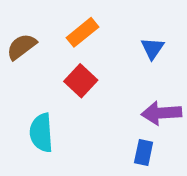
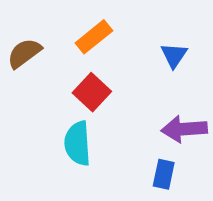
cyan semicircle: (41, 133) -> (78, 143), moved

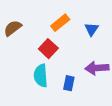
orange rectangle: (94, 37) -> (60, 23), moved
blue rectangle: (164, 174) -> (69, 83), moved

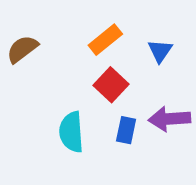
red square: (48, 49) -> (111, 85), moved
blue rectangle: (69, 83) -> (126, 130), moved

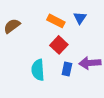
orange rectangle: (105, 40) -> (56, 21), turned 66
blue triangle: (160, 51) -> (80, 18), moved

